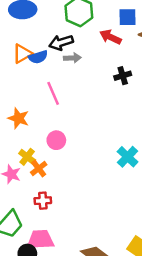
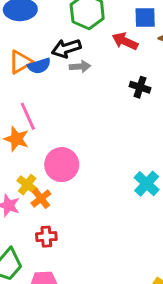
black cross: (123, 76) -> (140, 87), turned 35
pink line: (53, 93) -> (28, 116), moved
pink circle: (56, 140) -> (62, 165), size x1.5

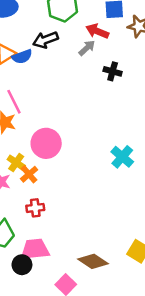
gray arrow: (80, 67) -> (87, 48), moved, turned -36

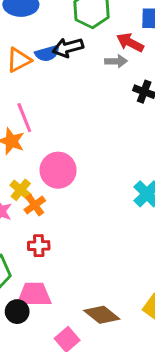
gray arrow: (87, 48) -> (116, 61), turned 36
blue semicircle: (22, 57) -> (47, 53), moved

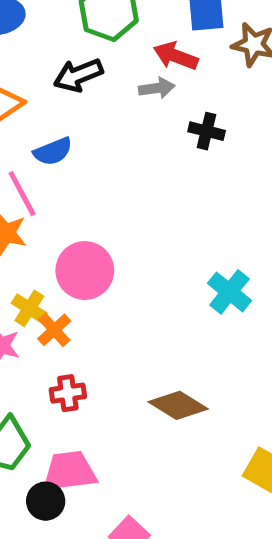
blue semicircle: (47, 53) -> (53, 151), moved
brown diamond: (102, 315) -> (178, 405), moved

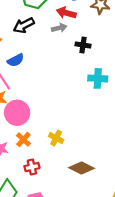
pink circle: (85, 270) -> (17, 113), moved
cyan cross: (229, 292) -> (98, 78), moved, turned -30
yellow cross: (29, 308) -> (56, 138), moved

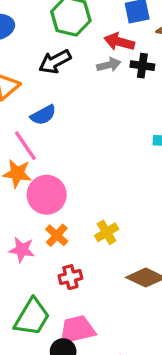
black cross: (83, 45) -> (142, 66), moved
yellow cross: (56, 138) -> (107, 232), turned 32

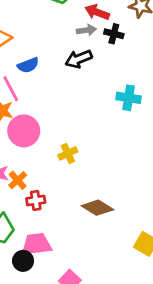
black arrow: (55, 62) -> (79, 59), moved
yellow cross: (107, 232) -> (68, 153), moved
orange cross: (57, 235) -> (18, 180), moved

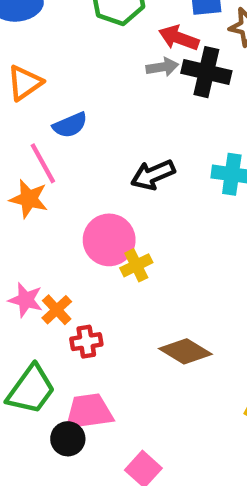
black cross: (114, 34) -> (206, 72), size x1.5
black arrow: (79, 59) -> (153, 175), moved
pink circle: (24, 131) -> (109, 240), moved

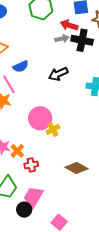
black arrow: (153, 175) -> (58, 74), moved
pink trapezoid: (89, 412) -> (33, 197), turned -50

